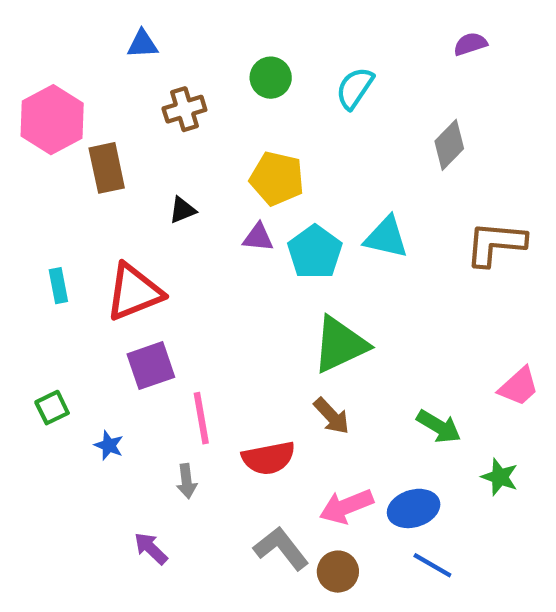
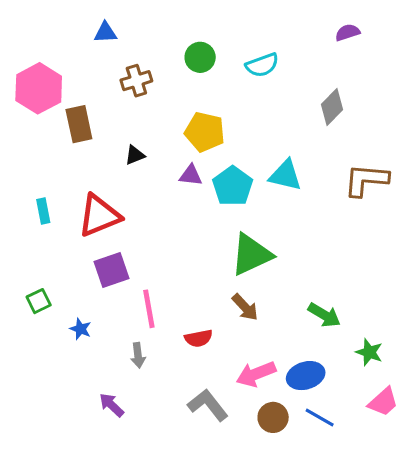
cyan semicircle: (355, 88) -> (262, 65), turned -144
pink trapezoid: (519, 387) -> (383, 402), moved
red semicircle: (269, 458) -> (199, 338), size x0.7
brown circle: (338, 572) -> (273, 417), moved

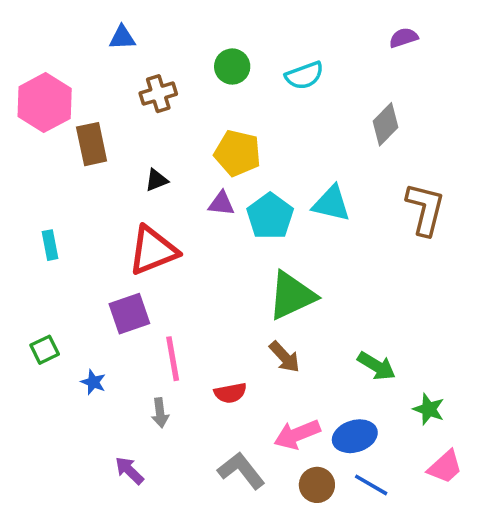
brown L-shape: (366, 180) -> (425, 209), turned 99
red triangle: (99, 216) -> (153, 250), moved

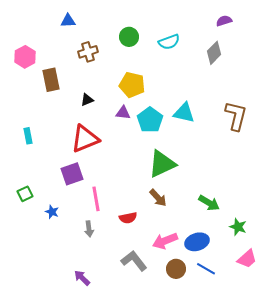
pink hexagon: (45, 103) -> (25, 57), size x0.7
gray diamond: (385, 124) -> (214, 53), moved
purple arrow: (129, 471) -> (82, 278), moved

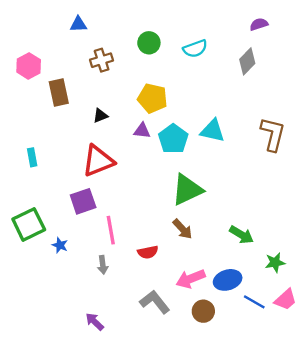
green square: (25, 194) -> (29, 224), size x1.8
green star: (238, 227) -> (275, 263), turned -30
blue line: (206, 269) -> (254, 302), moved

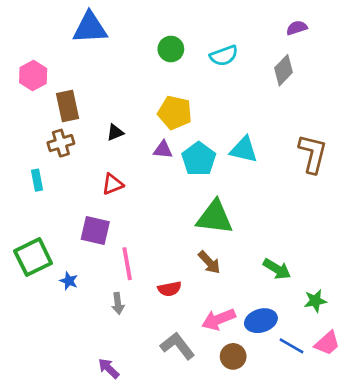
blue triangle: (78, 24) -> (90, 28), size x1.8
brown cross: (102, 60) -> (61, 143), moved
red triangle: (98, 161) -> (113, 184), size x0.6
green triangle: (187, 190) -> (215, 217), turned 32
purple square: (83, 201) -> (95, 231), turned 32

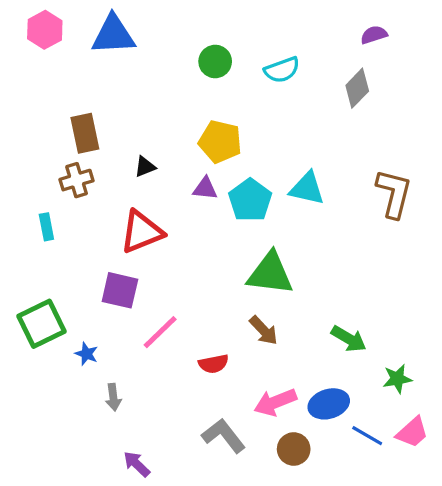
pink hexagon: (33, 76) -> (45, 30), moved
red triangle: (113, 184) -> (142, 232), size x1.6
pink line: (127, 264) -> (160, 332), turned 56
gray arrow: (118, 303) -> (113, 397), moved

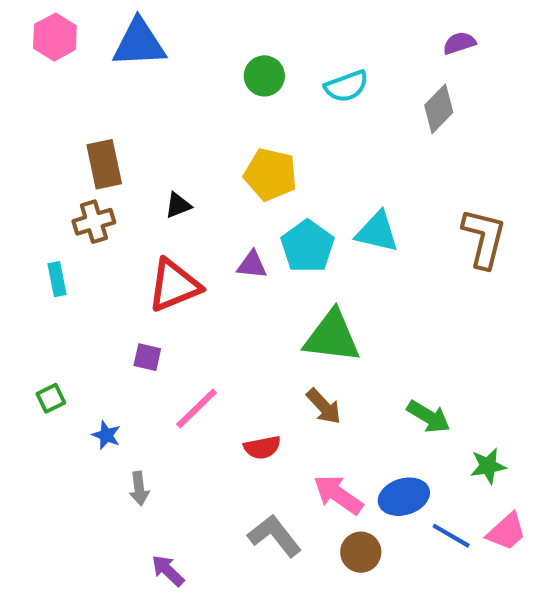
purple triangle: (205, 188) -> (252, 265), moved
purple square: (120, 290) -> (147, 357), size x0.6
green square: (41, 324) -> (51, 398), size x0.5
pink arrow: (275, 402) -> (338, 495), turned 57

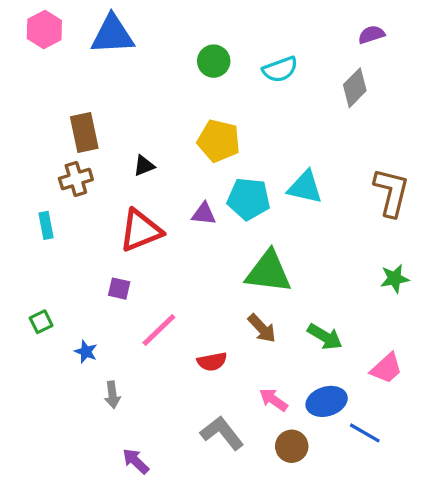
cyan pentagon: (307, 246) -> (249, 199), turned -30
green arrow: (429, 417) -> (325, 337), moved
green star: (488, 466) -> (395, 279), moved
pink arrow: (338, 495) -> (273, 400), size x0.7
pink trapezoid: (507, 532) -> (386, 368), moved

